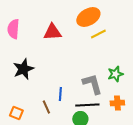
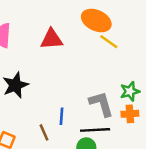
orange ellipse: (88, 17) -> (96, 20), turned 55
yellow line: (98, 34) -> (109, 42), turned 63
orange cross: (117, 103) -> (130, 114), moved

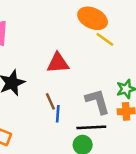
red triangle: (51, 39) -> (58, 63), moved
brown line: (44, 132) -> (50, 101), moved

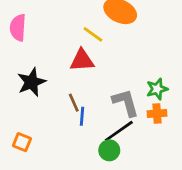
yellow line: (105, 39) -> (93, 34), moved
black line: (91, 127) -> (119, 131), turned -32

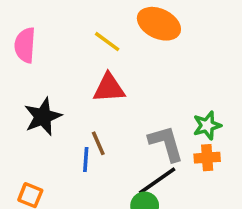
yellow line: (93, 34) -> (107, 42), moved
blue line: (82, 116) -> (86, 159), moved

